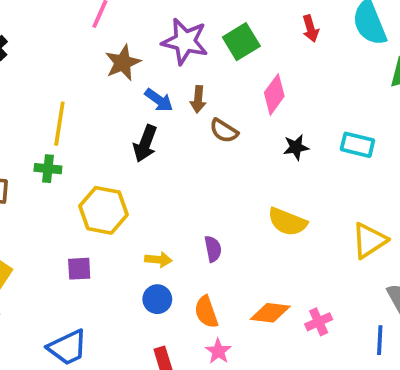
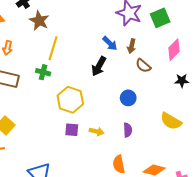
brown star: (123, 63) -> (39, 21), moved, turned -30
purple square: (79, 269) -> (72, 130), moved
blue circle: (157, 299) -> (128, 98), moved

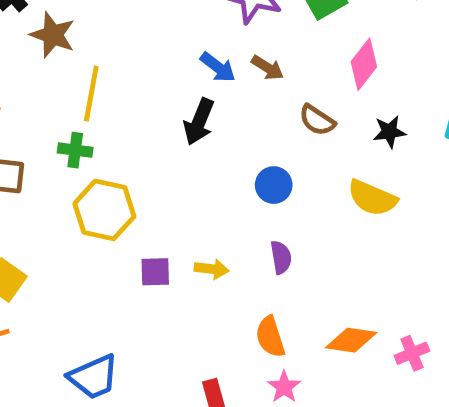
brown arrow: (132, 46) -> (267, 68), turned -64
brown semicircle: (143, 66) -> (317, 120), moved
yellow hexagon: (70, 100) -> (104, 210), moved
yellow semicircle: (171, 121) -> (372, 198), moved

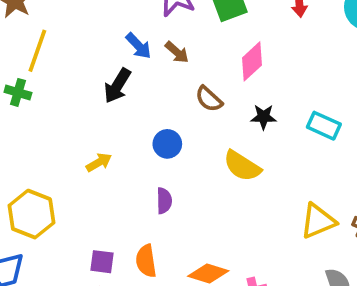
yellow hexagon: (104, 210) -> (32, 214), moved
yellow arrow: (212, 269) -> (99, 162), moved, turned -45
purple square: (155, 272) -> (102, 262), moved

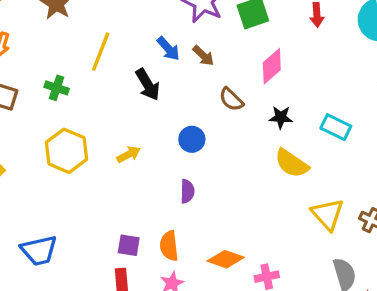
yellow line: (37, 51) -> (101, 52), moved
black arrow: (117, 86) -> (148, 85), turned -64
yellow semicircle: (242, 166) -> (292, 163), moved
yellow hexagon: (32, 214) -> (67, 151), moved
yellow triangle: (318, 221) -> (328, 214), turned -51

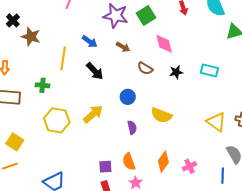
blue arrow: (168, 49) -> (90, 42), moved
pink diamond: (272, 66) -> (164, 44), turned -50
yellow arrow: (129, 154) -> (93, 114), size x1.5
yellow semicircle: (292, 163) -> (161, 115), moved
orange diamond: (226, 259) -> (163, 162), turned -60

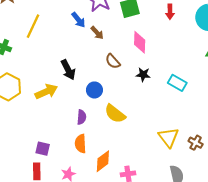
blue arrow: (90, 42) -> (78, 20), moved
black arrow: (95, 71) -> (68, 70), moved
blue circle: (128, 97) -> (94, 90), moved
orange semicircle: (129, 162) -> (81, 144), moved

